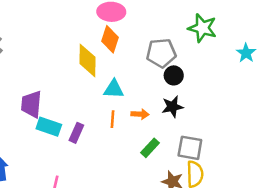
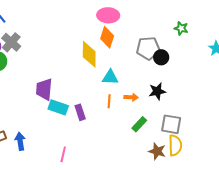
green star: (202, 28) -> (181, 28), size x0.6
black circle: (174, 75) -> (161, 57), moved
purple rectangle: (76, 133) -> (80, 112), turned -42

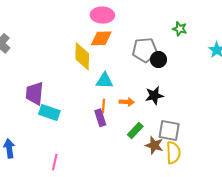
orange diamond: (107, 37) -> (101, 38), turned 70
purple rectangle: (80, 112) -> (100, 118), moved
brown star: (157, 151) -> (154, 145), moved

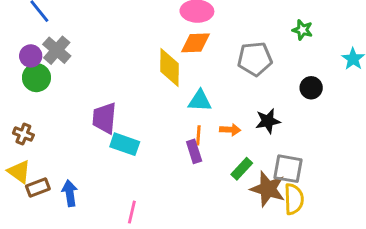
black circle: (159, 60) -> (311, 88), moved
brown star: (154, 145) -> (268, 189), size x1.4

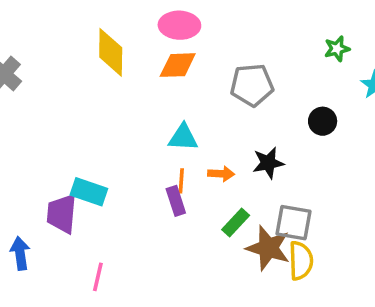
green star: (302, 30) -> (337, 49), moved, turned -30
yellow diamond: (169, 68) -> (111, 52), moved
purple trapezoid: (104, 118) -> (62, 214), moved

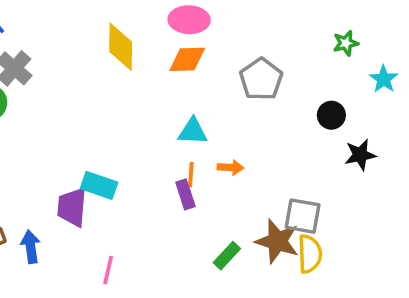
gray pentagon: (252, 85) -> (261, 79), turned -30
black star: (268, 163) -> (360, 155), moved
green rectangle: (236, 223) -> (227, 256), moved

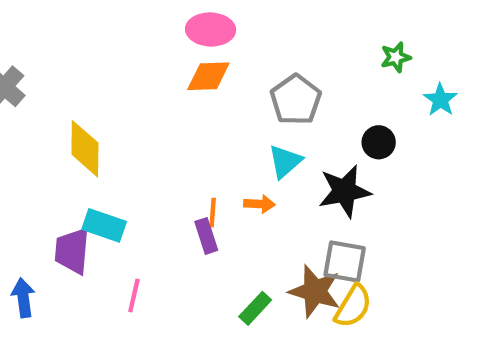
yellow diamond: (121, 47) -> (85, 149), moved
cyan triangle: (193, 131) -> (285, 161), moved, turned -44
black star: (360, 155) -> (345, 191), moved, size x1.4
yellow semicircle: (310, 254) -> (353, 306), turned 33
pink line: (108, 270) -> (134, 296), moved

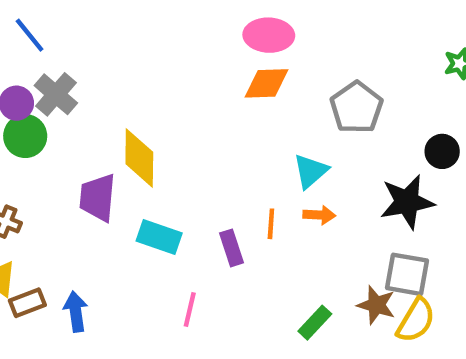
cyan triangle: (285, 161) -> (310, 171), moved
purple rectangle: (206, 236) -> (231, 248), moved
purple trapezoid: (72, 251) -> (98, 197), moved
brown star: (315, 291) -> (376, 305), size x0.7

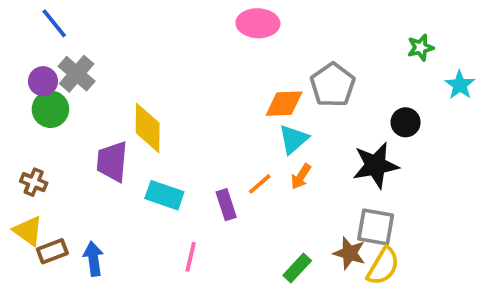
orange diamond: (267, 83) -> (284, 104), moved
orange arrow: (319, 215) -> (301, 177), turned 120
orange line: (271, 224) -> (260, 184), turned 45

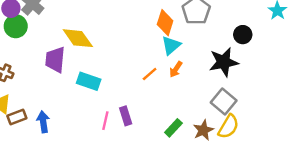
orange diamond: (284, 104) -> (165, 23), turned -70
yellow diamond: (148, 128) -> (78, 38), turned -36
purple rectangle: (226, 205) -> (126, 116), moved
gray square: (376, 227) -> (224, 102), turned 30
brown star: (349, 253) -> (203, 130), moved, turned 30

